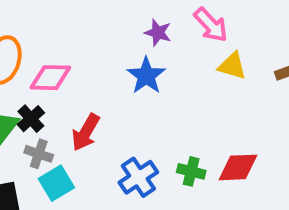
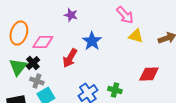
purple star: (158, 33) -> (71, 15), moved
red arrow: (86, 132) -> (70, 58), moved
red diamond: (238, 167) -> (149, 74), moved

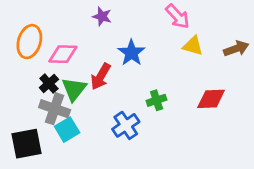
green triangle: (18, 67) -> (74, 89), moved
gray cross: (37, 81) -> (55, 109), size x1.5
green cross: (115, 90) -> (157, 100), moved, turned -32

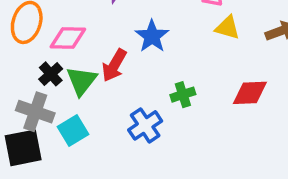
gray cross: (55, 109) -> (35, 112), moved

